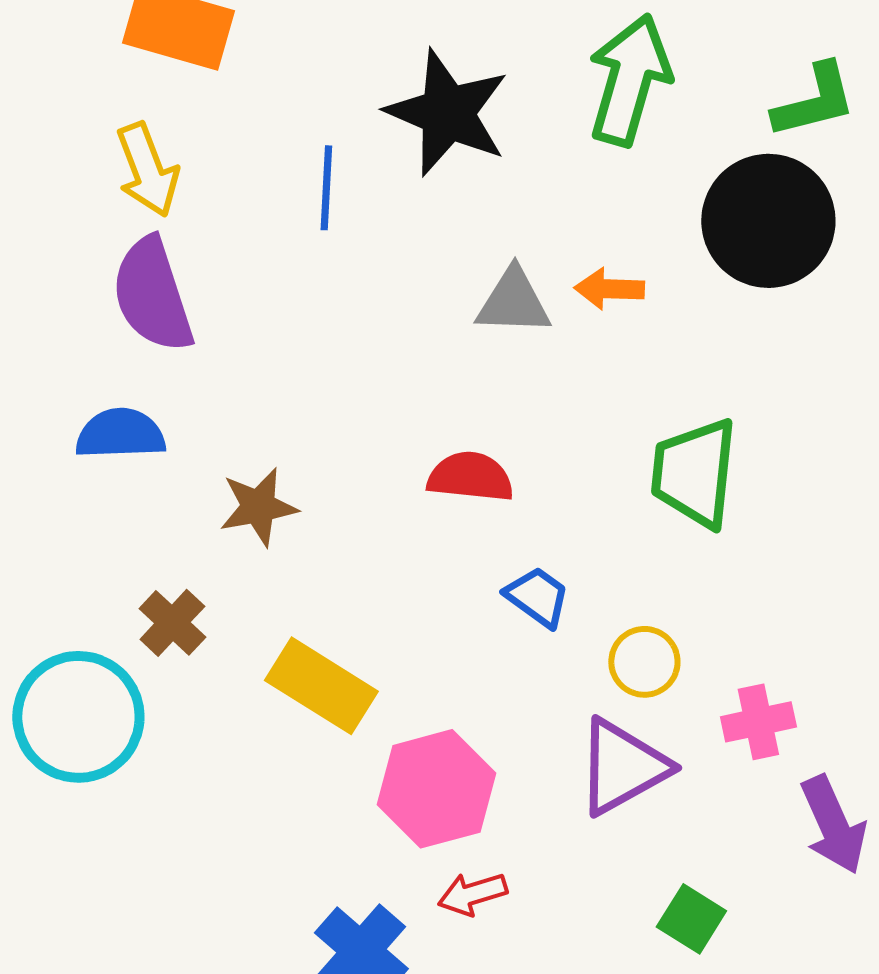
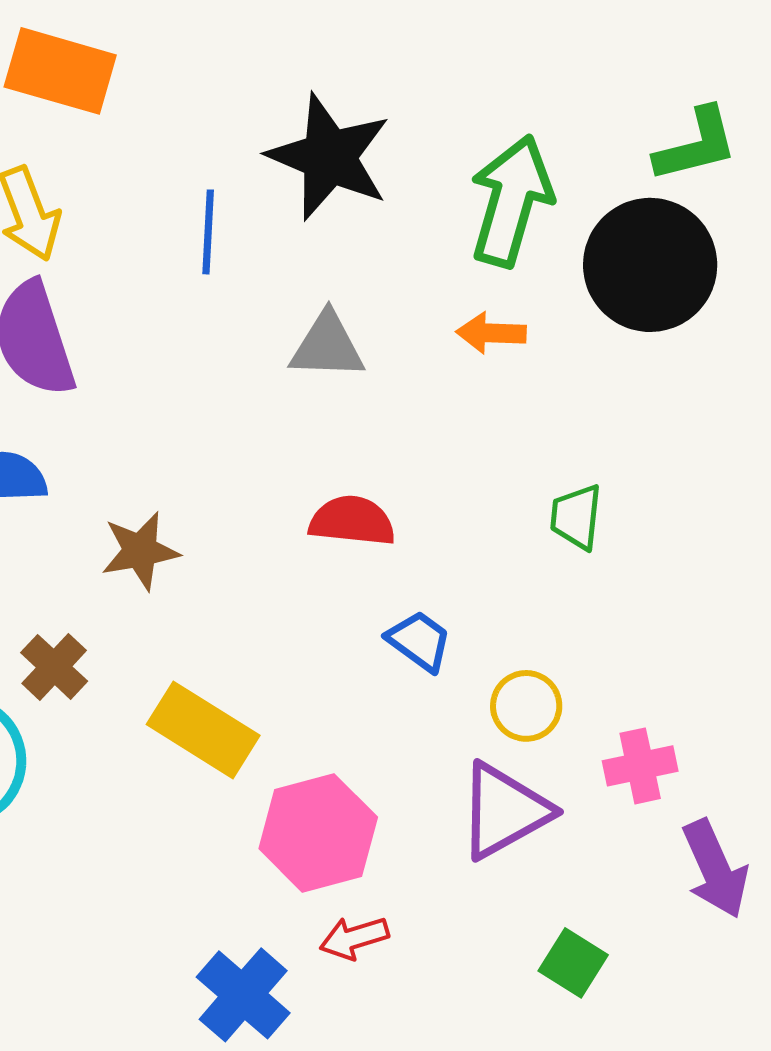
green arrow: (629, 80) -> (511, 201), moved
gray triangle: (513, 302) -> (327, 346), moved
green trapezoid: (694, 473) -> (576, 517), size x0.6

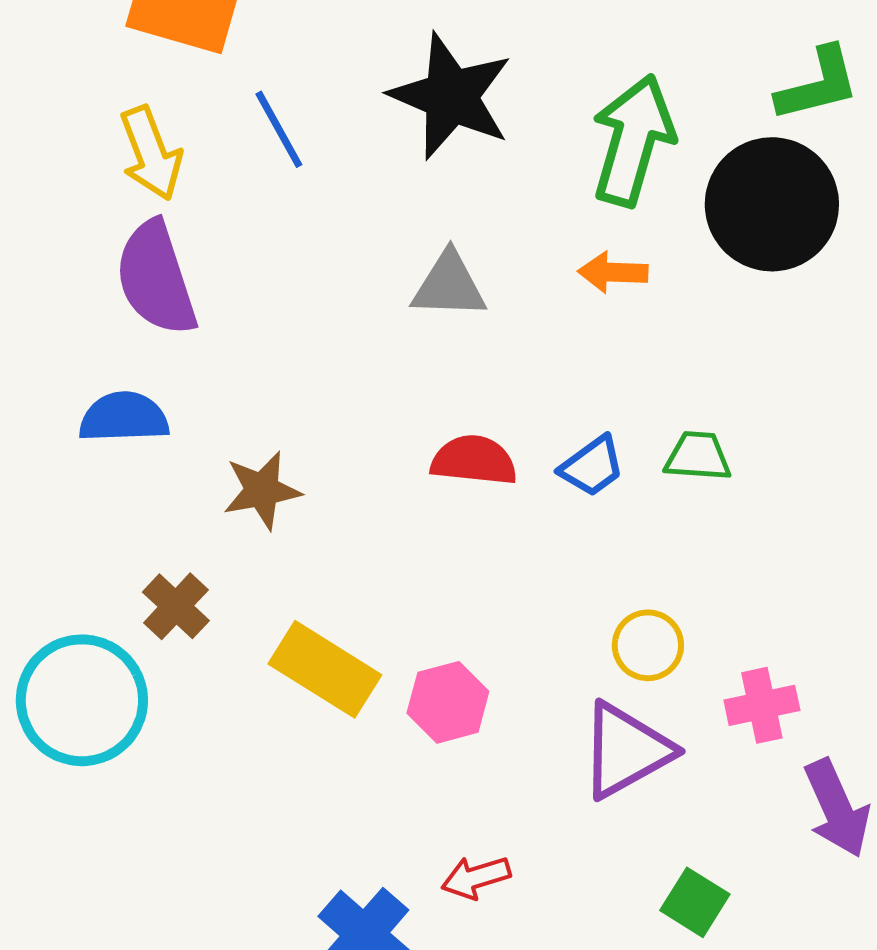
blue line: (208, 232) -> (279, 129), moved, turned -32
green trapezoid: (576, 517) -> (698, 456), turned 88
blue trapezoid: (419, 641) -> (592, 466), moved, turned 108
pink hexagon: (318, 833) -> (448, 702), moved, size x0.7

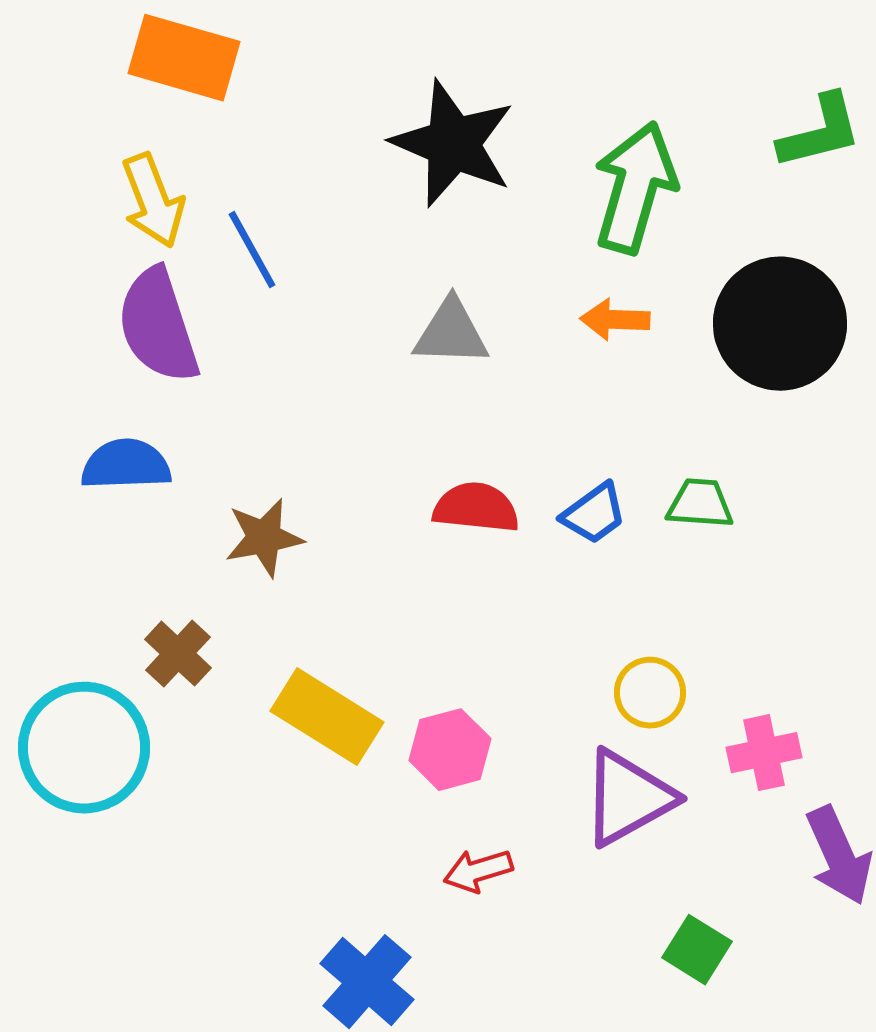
blue line: (279, 129) -> (252, 250), moved
black circle: (772, 204) -> (780, 324), moved
red arrow: (476, 877) -> (478, 871), moved

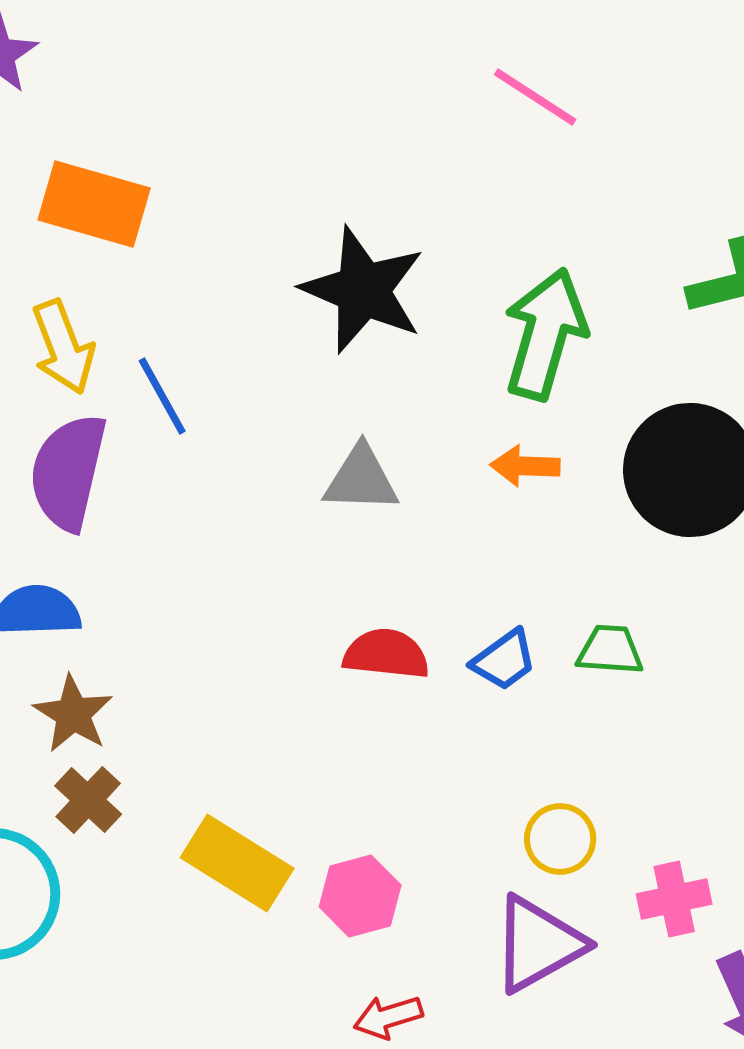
purple semicircle: (158, 326) -> (68, 472), turned 31
brown star: (264, 538) -> (73, 714), moved, turned -30

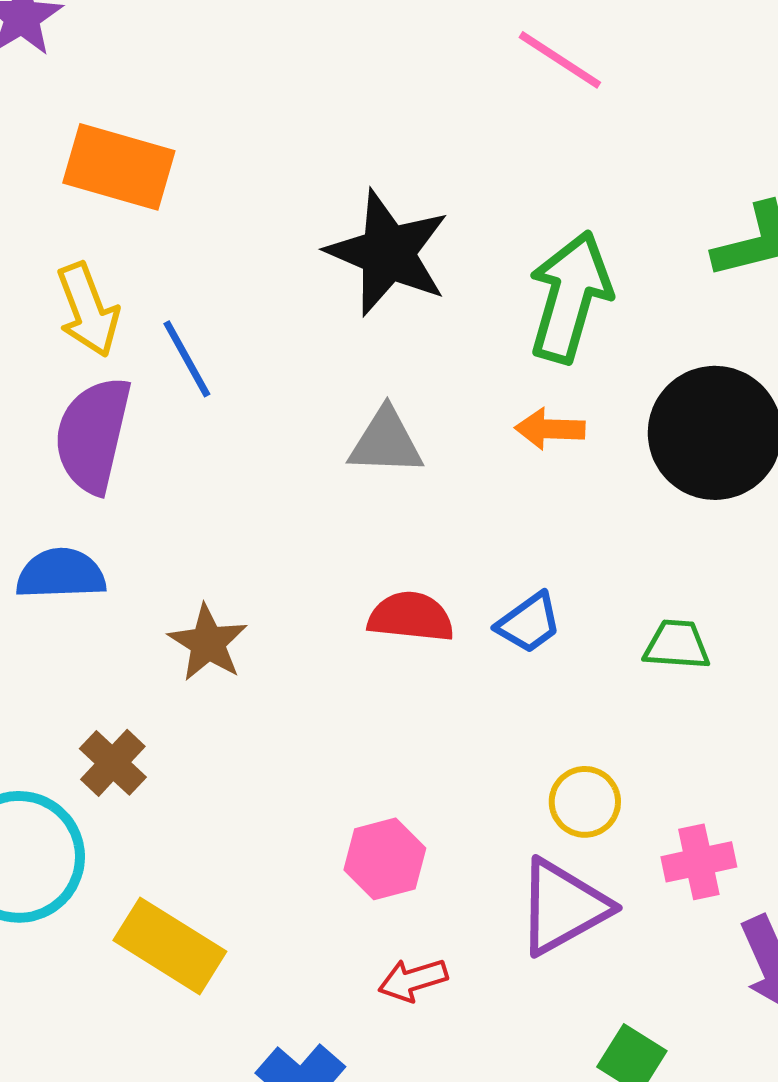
green trapezoid: (610, 650) -> (677, 645), moved
brown star: (73, 714) -> (208, 643), moved
yellow rectangle: (237, 863) -> (170, 946), moved

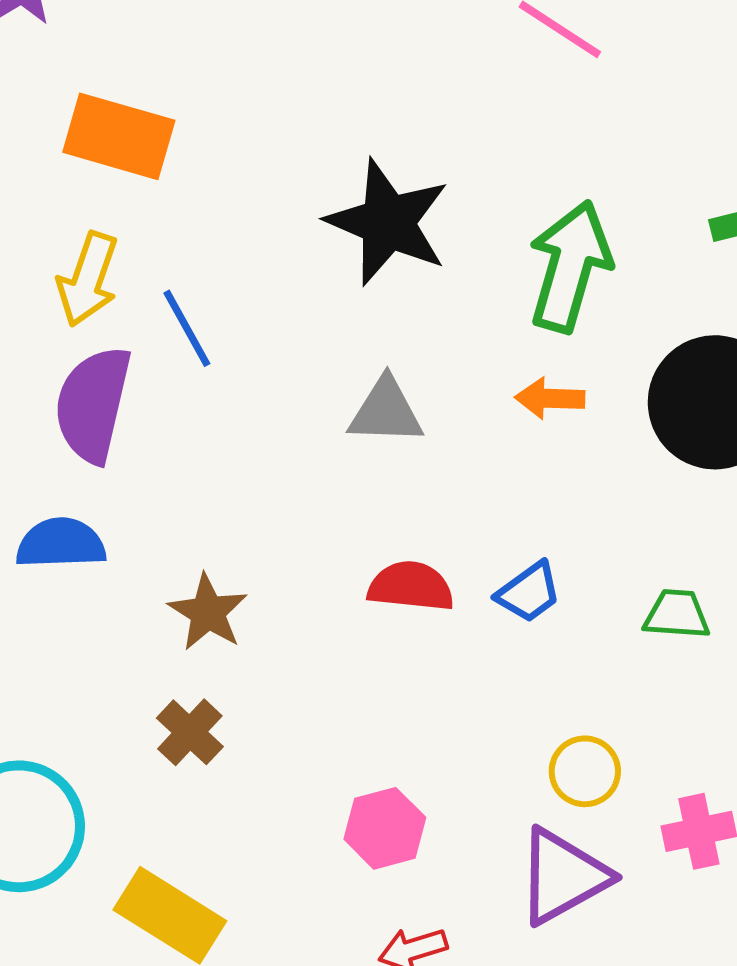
yellow arrow: (88, 310) -> (88, 279), turned 40
brown cross: (113, 763) -> (190, 732), moved

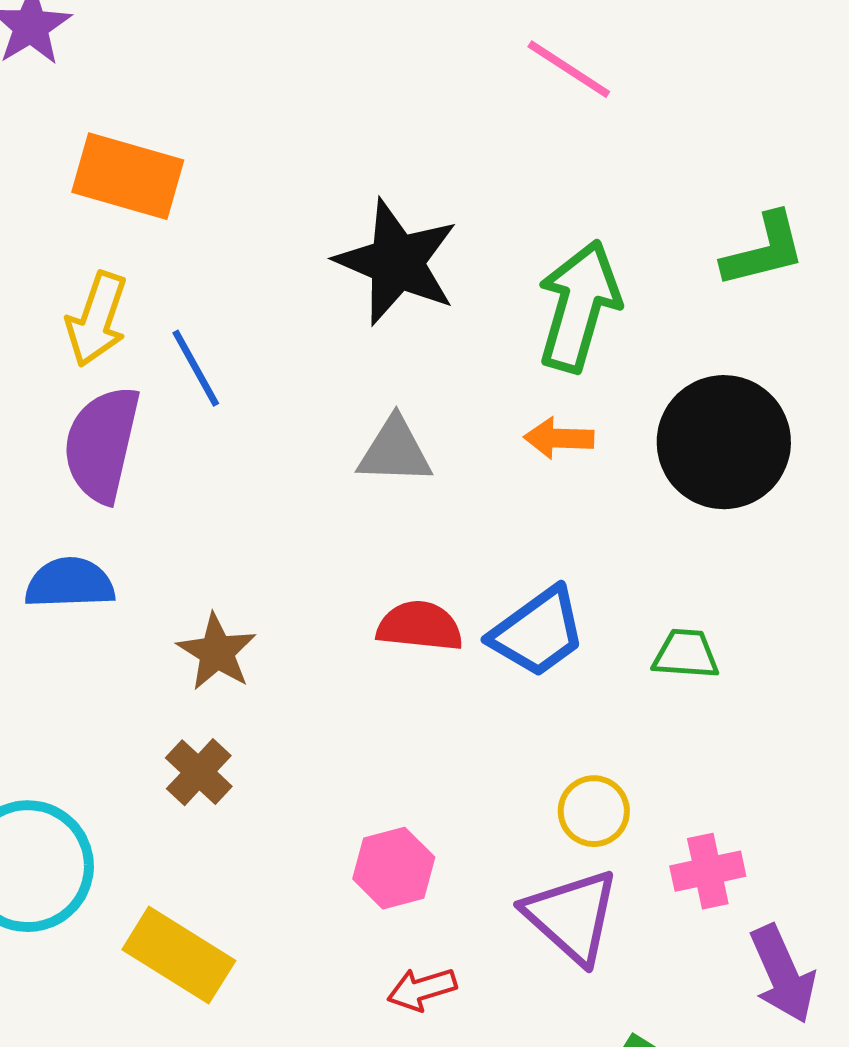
blue trapezoid: (529, 592) -> (538, 632), size x1.5
purple triangle: (563, 876) -> (572, 916), turned -49

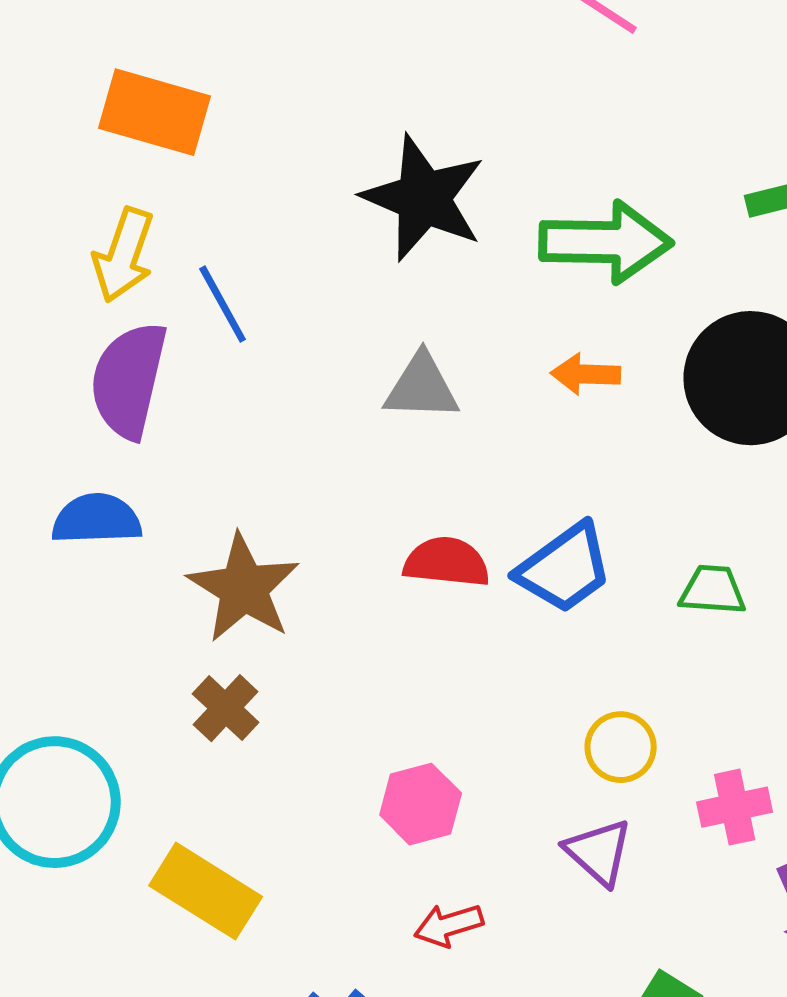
green arrow: (579, 306) -> (606, 242), turned 75
brown star: (217, 652) -> (244, 588), size x1.4
purple triangle: (572, 916) -> (599, 852), size x0.7

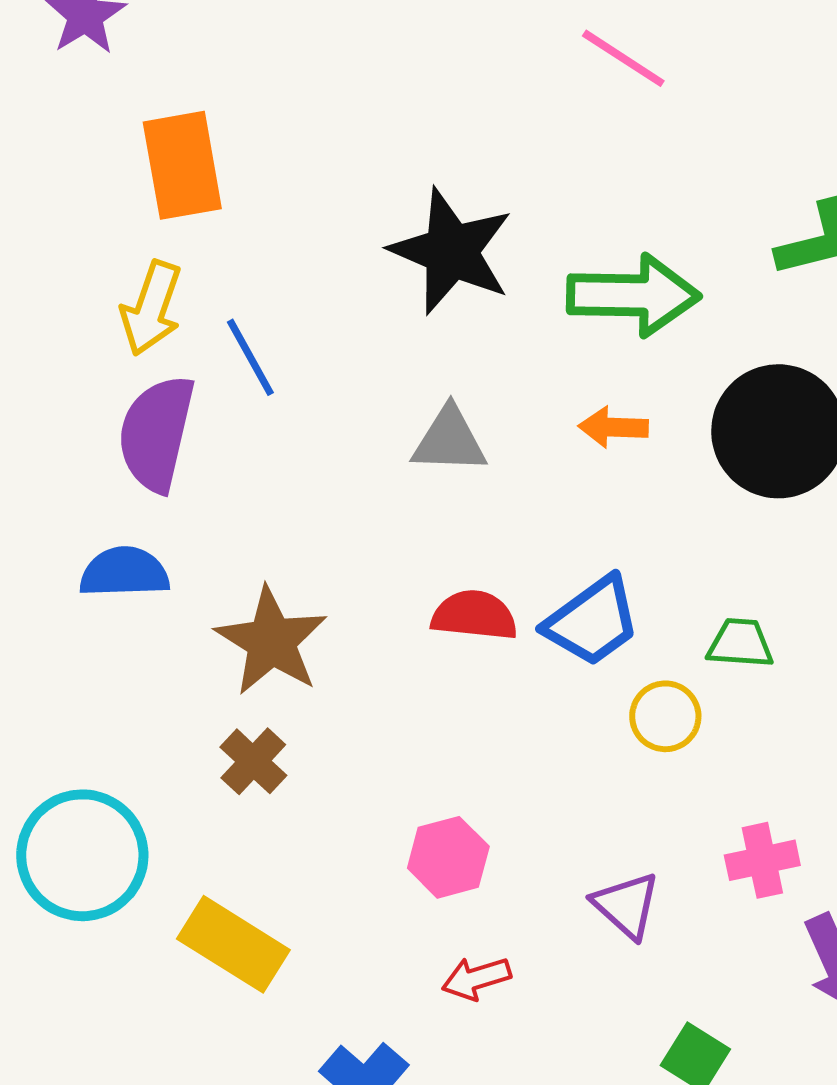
orange rectangle: (155, 112) -> (182, 165), turned 64
yellow circle: (621, 747) -> (665, 716), moved

